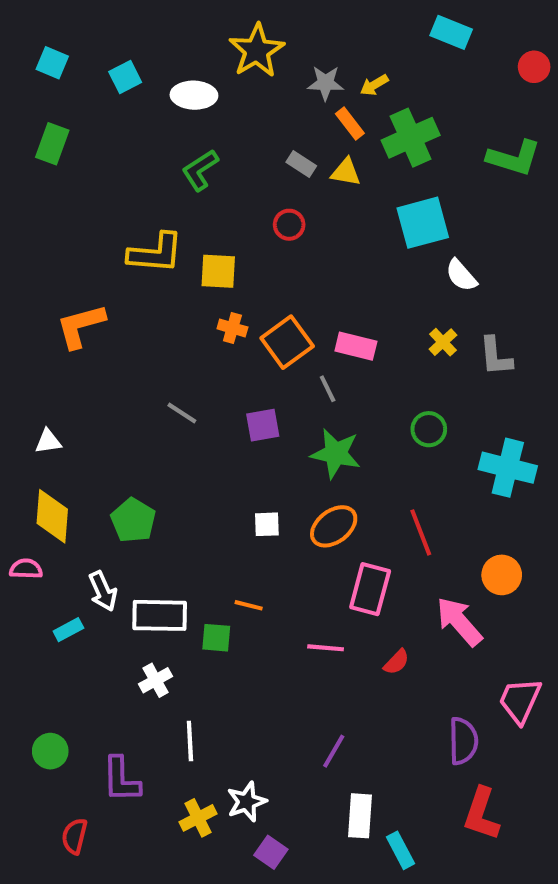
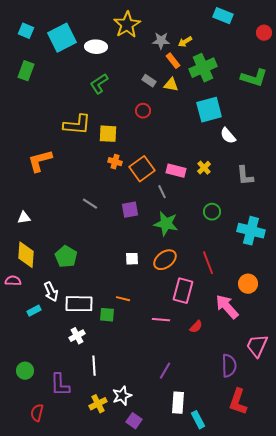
cyan square: (125, 77) -> (62, 38), size x1.8
yellow cross: (443, 342) -> (204, 168), moved

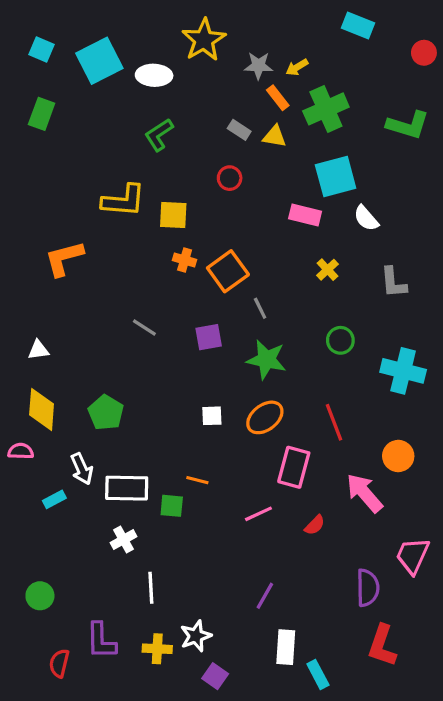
pink rectangle: (176, 171) -> (305, 215), moved
pink line: (161, 320) -> (258, 514), turned -30
purple L-shape: (60, 385) -> (101, 641), moved
yellow cross: (98, 404) -> (157, 649), turned 30

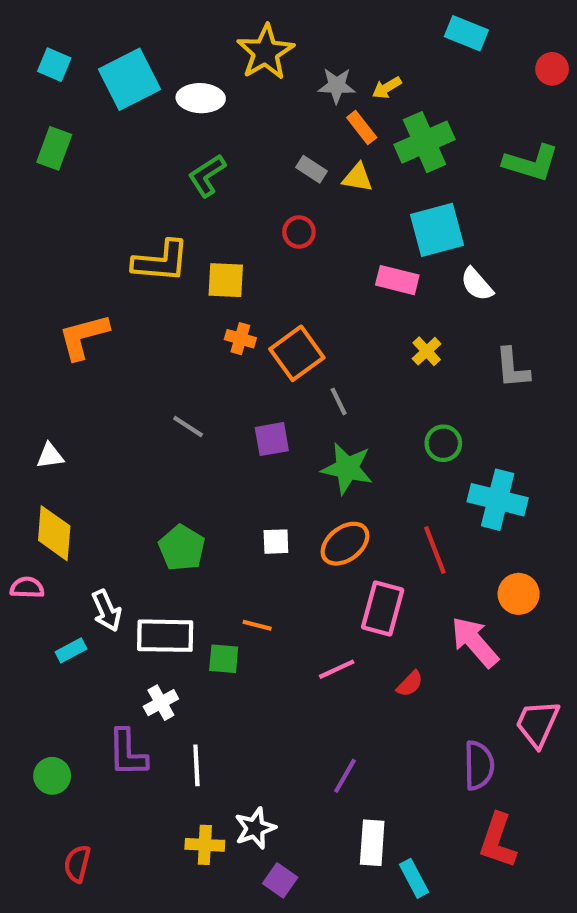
cyan cross: (403, 371) -> (498, 500), moved
green pentagon: (106, 413) -> (182, 548), moved
purple L-shape: (101, 641) -> (127, 753), moved

